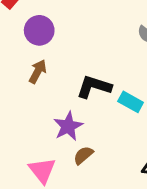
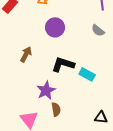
purple circle: (39, 30) -> (55, 27), moved
brown semicircle: (83, 155) -> (56, 109), turned 120

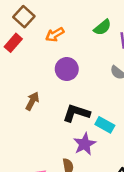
purple star: (46, 90) -> (85, 144), moved

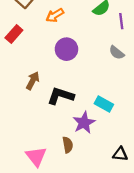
red rectangle: (13, 43) -> (14, 34), moved
black L-shape: (76, 113) -> (61, 96), moved

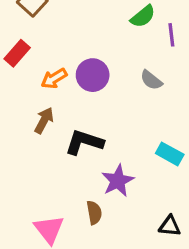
orange arrow: (55, 15) -> (54, 78), moved
gray semicircle: (117, 53) -> (151, 80), moved
cyan rectangle: (104, 104) -> (170, 154), moved

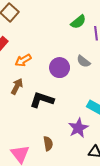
purple circle: (93, 75) -> (60, 68), moved
purple star: (118, 181) -> (78, 128), moved

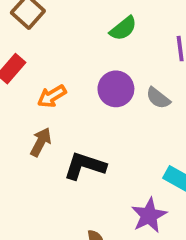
green semicircle: (78, 22) -> (123, 28), moved
purple circle: (60, 68) -> (116, 89), moved

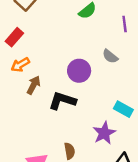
purple circle: (116, 89) -> (79, 71), moved
orange arrow: (52, 96) -> (20, 65), moved

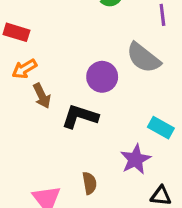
red rectangle: (14, 37) -> (16, 32), turned 66
gray semicircle: (110, 56) -> (143, 58), size x1.6
brown arrow: (34, 85) -> (42, 96), turned 126

